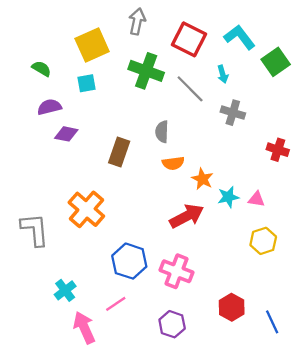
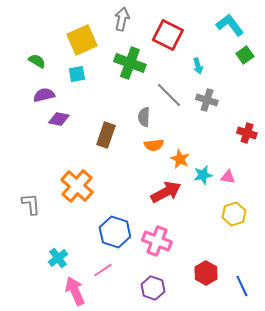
cyan L-shape: (240, 37) -> (230, 25), moved
green square: (276, 62) -> (245, 55), size x0.7
gray line: (190, 89) -> (169, 95), moved
gray L-shape: (35, 230) -> (31, 204), size x0.7

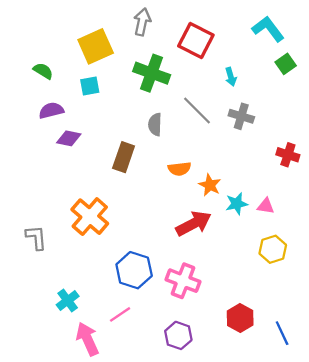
gray semicircle: (144, 117) -> (155, 124), moved

